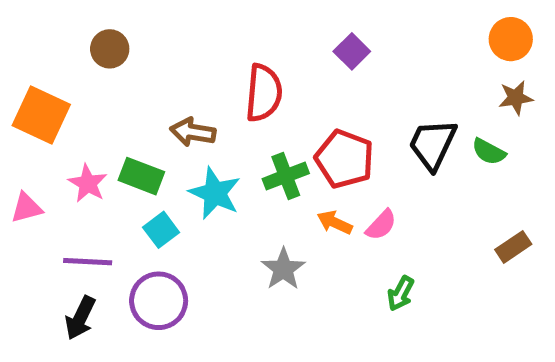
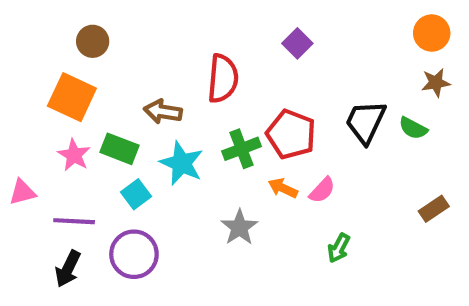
orange square: (41, 115) -> (72, 97), moved
pink triangle: (27, 208) -> (22, 192), moved

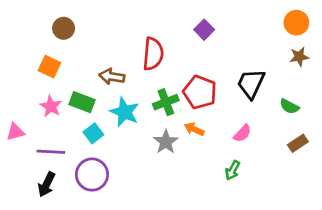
orange square: (72, 97) -> (49, 67), size x0.7
green semicircle: (413, 128) -> (289, 106), moved
pink semicircle: (322, 190) -> (242, 133), moved
gray star: (239, 227) -> (166, 142), moved

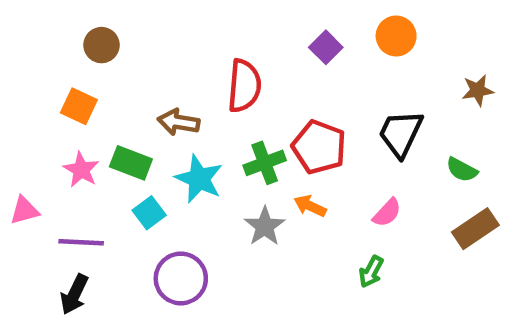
orange circle: (296, 23) -> (396, 36), moved
brown rectangle: (298, 143) -> (475, 229), size x1.4
purple circle: (92, 175) -> (181, 278), moved

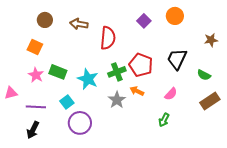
brown arrow: (179, 122) -> (79, 24), moved
cyan square: (149, 213) -> (67, 102), moved

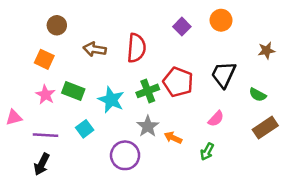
brown arrow: (79, 24) -> (95, 49), moved
orange arrow: (137, 91) -> (173, 138), moved
purple circle: (80, 123) -> (125, 155), moved

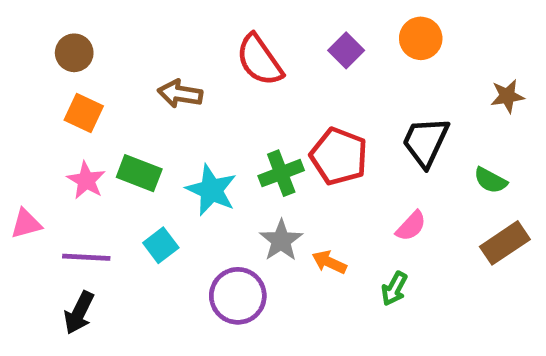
brown circle: (57, 25) -> (74, 53), moved
red semicircle: (136, 48) -> (259, 60), moved, turned 140

